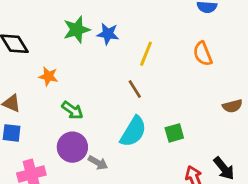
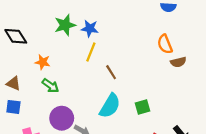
yellow line: (146, 54) -> (91, 52), moved
brown semicircle: (232, 106) -> (178, 62), moved
green arrow: (72, 110) -> (50, 86), moved

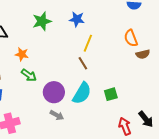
blue star: (90, 28) -> (77, 19), moved
yellow line: (91, 52) -> (88, 43), moved
purple circle: (62, 118) -> (54, 92), moved

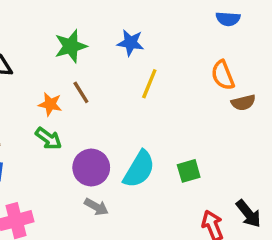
orange star: (22, 54) -> (50, 104), moved
brown line: (83, 63) -> (81, 92), moved

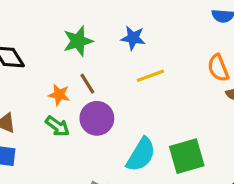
yellow line: (149, 84) -> (150, 76), turned 48
purple circle: (91, 168) -> (97, 118), moved
green square: (189, 171) -> (187, 156), size x1.6

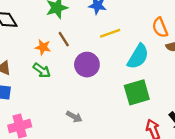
purple circle: (97, 118) -> (87, 65), moved
cyan semicircle: (141, 155) -> (138, 56), moved

